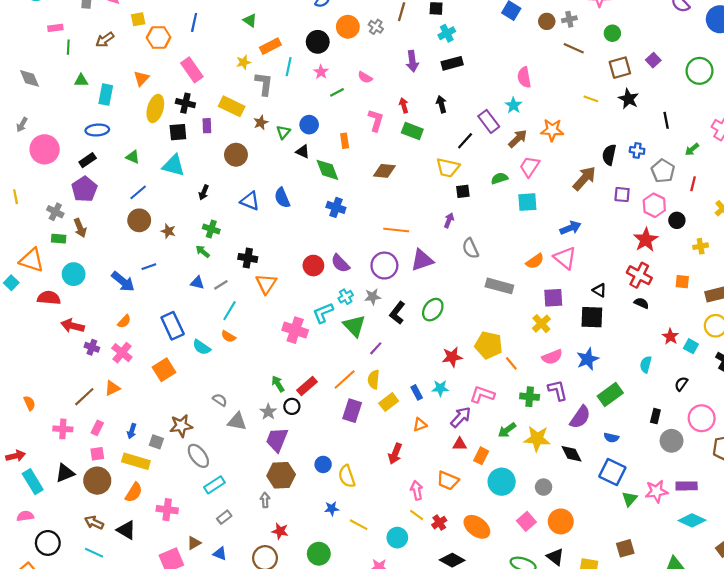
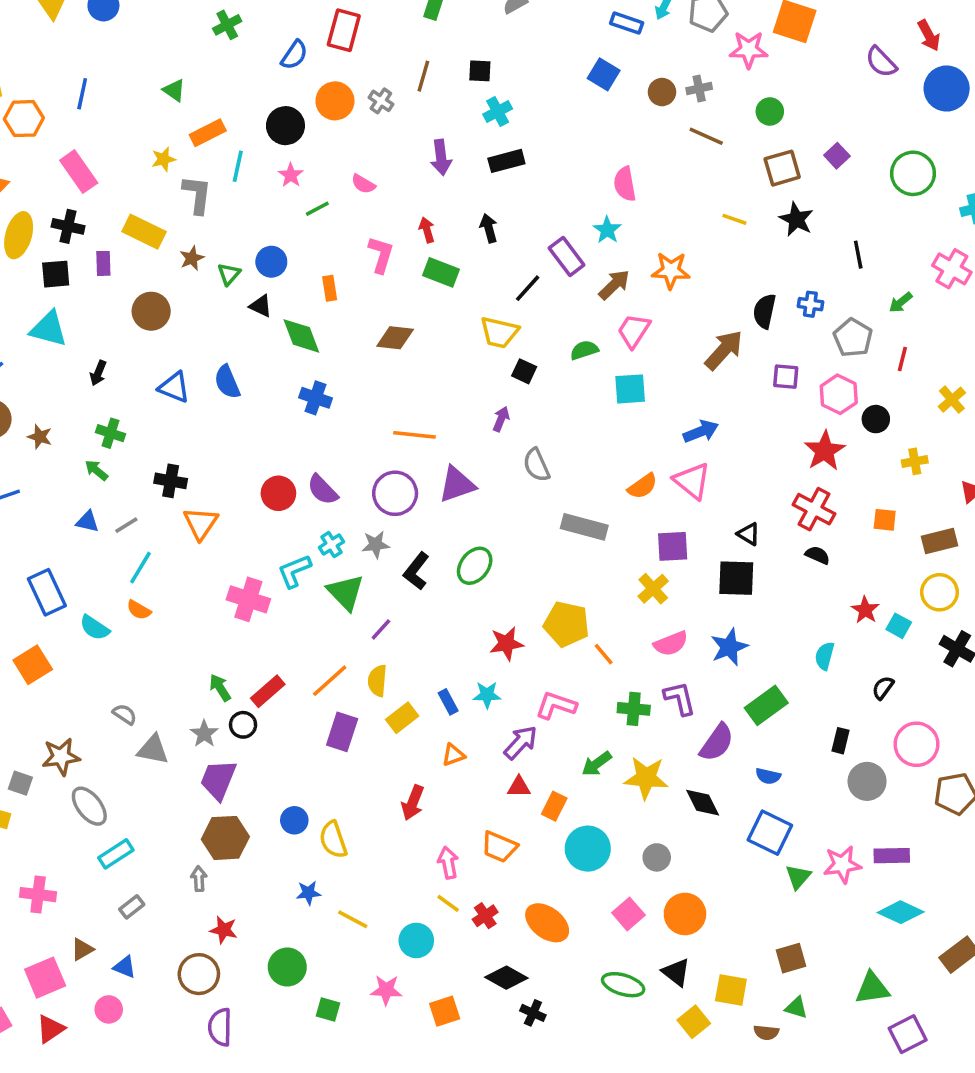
black square: (463, 191) -> (524, 371), turned 32

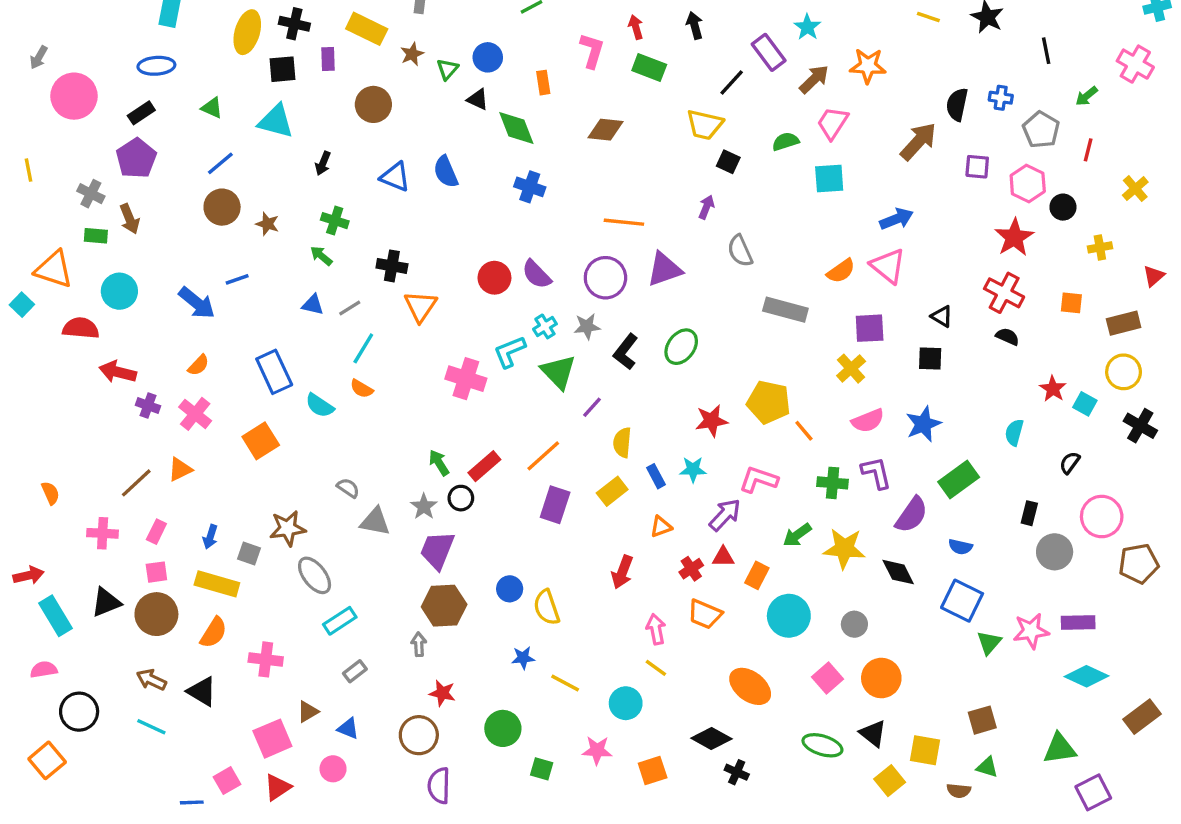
black square: (736, 578) -> (930, 358), size x0.7
yellow semicircle: (377, 681) -> (622, 443), moved
red cross: (485, 916) -> (691, 569), moved

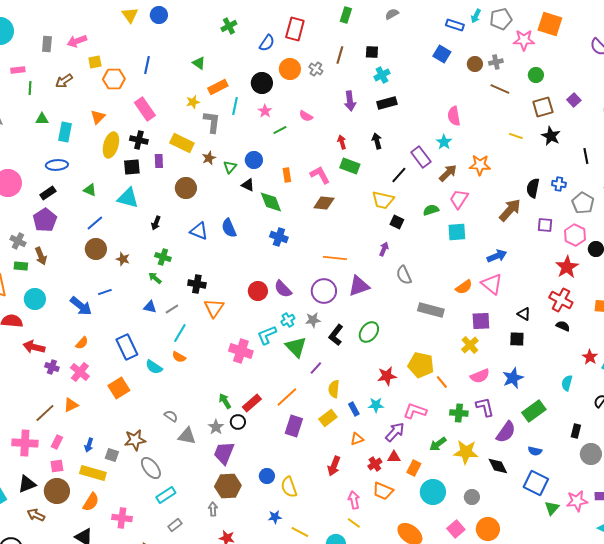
pink L-shape: (592, 51) -> (320, 175), moved, turned -45
pink cross: (103, 533) -> (25, 443), size x1.4
brown arrow: (151, 680) -> (36, 515), moved

